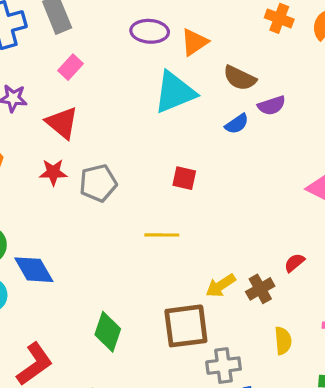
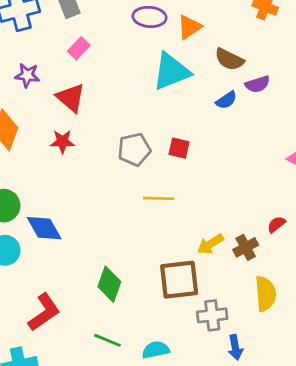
gray pentagon: (98, 183) -> (134, 150), moved
yellow semicircle: (283, 341) -> (265, 294), size x1.4

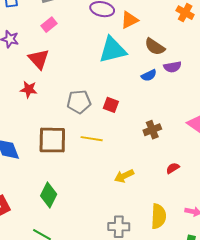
brown cross: (246, 247) -> (152, 130), moved
brown square: (179, 280) -> (52, 140), moved

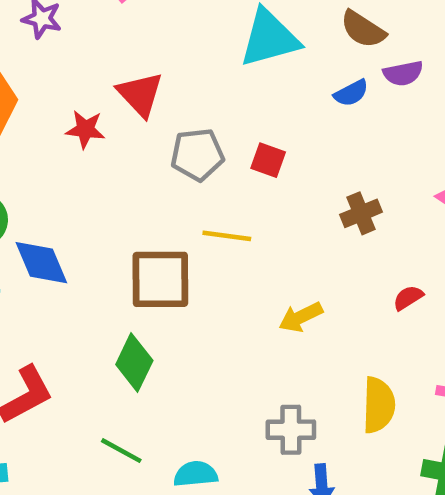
red triangle: (39, 59) -> (140, 94), moved
brown square: (52, 140) -> (160, 279), moved

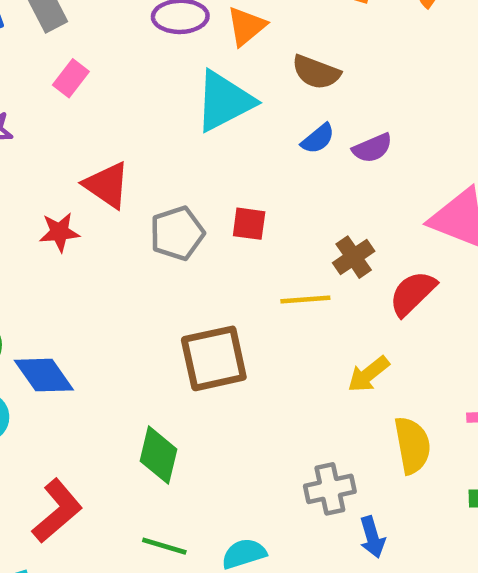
purple semicircle: (403, 73) -> (372, 148), moved
yellow line: (227, 236) -> (305, 300), moved
brown square: (160, 279) -> (214, 358), moved
red semicircle: (408, 298) -> (413, 293), moved, size x1.6
yellow arrow: (301, 317) -> (368, 374), moved

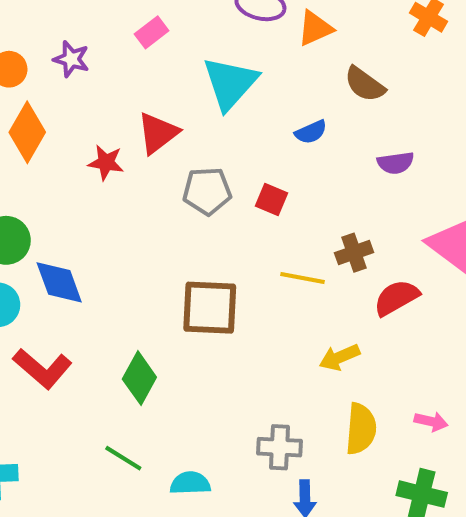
cyan triangle: (224, 101) -> (230, 83), moved, turned -36
blue semicircle: (318, 139) -> (311, 132), moved
red triangle: (107, 185) -> (158, 133), turned 33
red L-shape: (57, 511) -> (42, 368), moved, turned 66

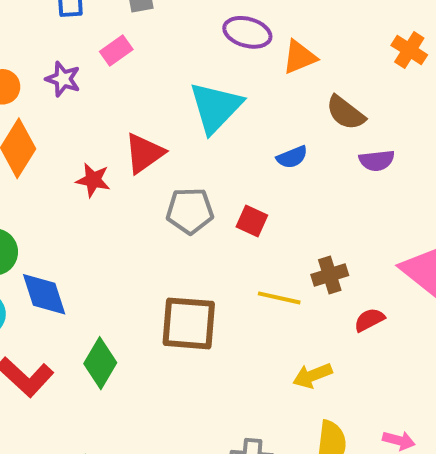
pink rectangle: (152, 32) -> (116, 51), moved
purple semicircle: (396, 163) -> (377, 160), moved
red semicircle: (396, 298) -> (369, 320), size x0.7
green diamond: (139, 378) -> (100, 363), moved

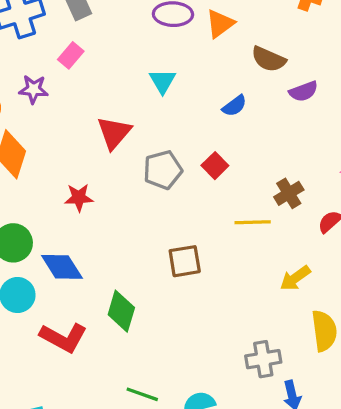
cyan triangle: (216, 107) -> (163, 81), size x0.6
red star: (93, 180) -> (79, 198), moved
red square: (252, 221) -> (215, 166), turned 35
brown square: (189, 323) -> (185, 261), size x0.7

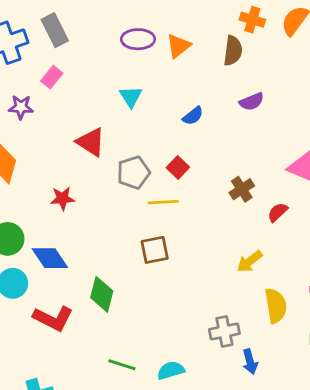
brown semicircle: (269, 59) -> (233, 51), moved, turned -104
red triangle: (114, 133) -> (91, 142), turned -36
yellow line: (253, 222) -> (163, 202), moved

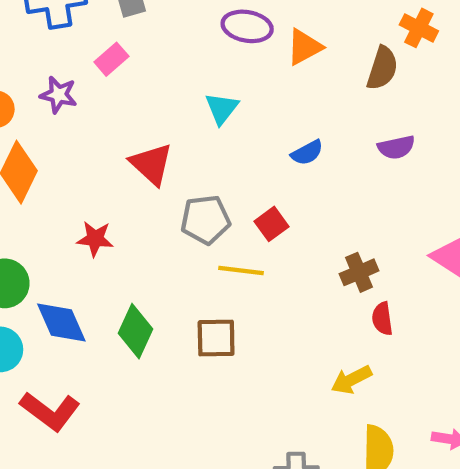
red semicircle: (278, 212) -> (382, 319), moved, turned -65
green diamond: (102, 294) -> (136, 331), moved

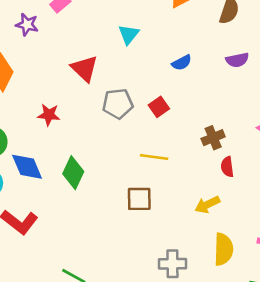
yellow line: (241, 270) -> (154, 157), moved
brown square: (216, 338) -> (139, 199), moved

